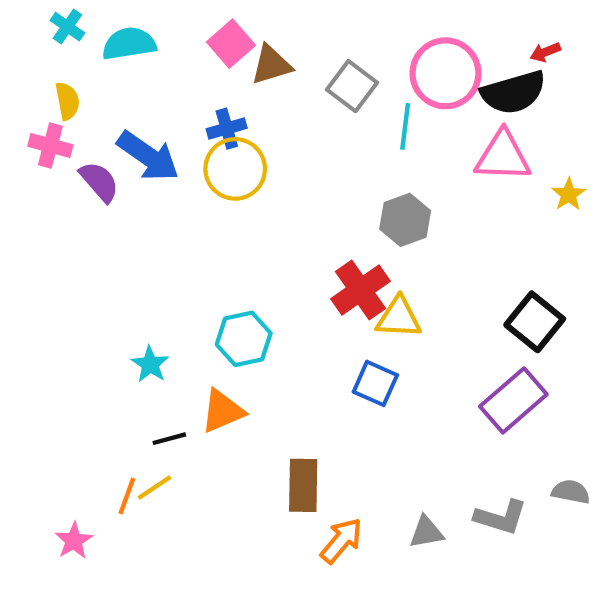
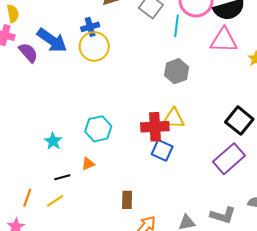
red cross: (360, 290) -> (155, 127), moved, turned 32
orange triangle: (222, 411) -> (88, 164), size x0.6
brown rectangle: (303, 485) -> (127, 200), size x0.7
orange line: (127, 496) -> (27, 198), moved

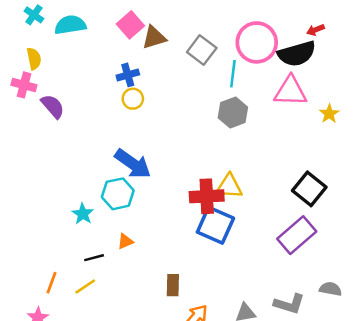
blue arrow: (52, 40) -> (133, 164), moved
yellow circle: (94, 46) -> (133, 99), size x0.6
gray hexagon: (177, 71) -> (233, 112), moved
cyan hexagon: (98, 129) -> (118, 194), moved
blue square: (162, 150) -> (215, 225), size x1.4

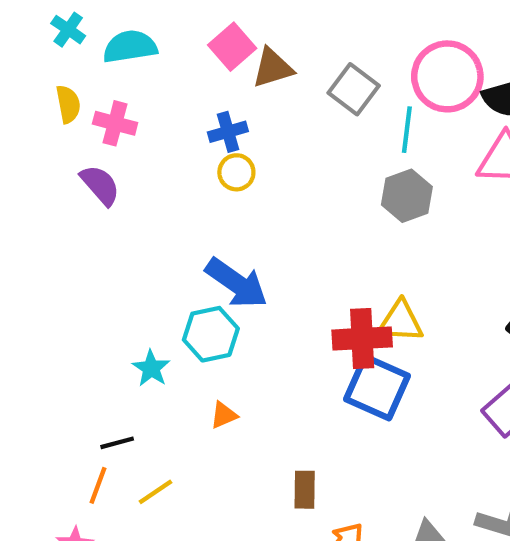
pink cross: (24, 85) -> (115, 123), moved
black line: (94, 258) -> (117, 443), moved

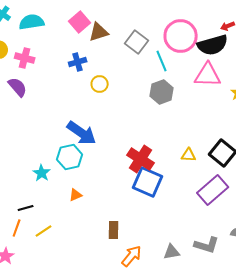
cyan line: (407, 130) -> (162, 61), turned -30
yellow circle: (236, 172) -> (100, 84), moved
yellow triangle: (400, 321) -> (189, 155), moved, size x0.7
red cross: (362, 338) -> (141, 159), turned 36

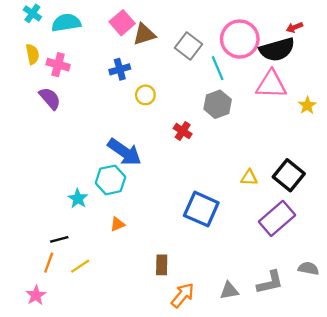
red cross: (141, 159) -> (183, 131), moved, size x0.6
gray L-shape: (207, 245) -> (270, 282), turned -30

